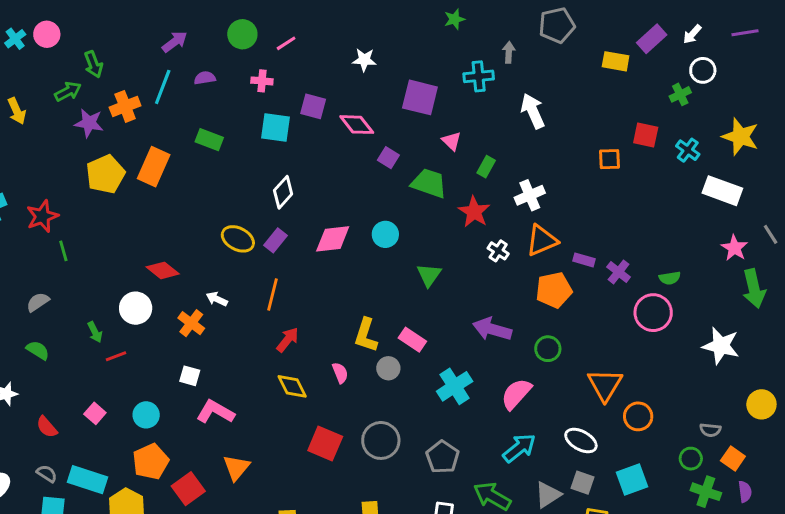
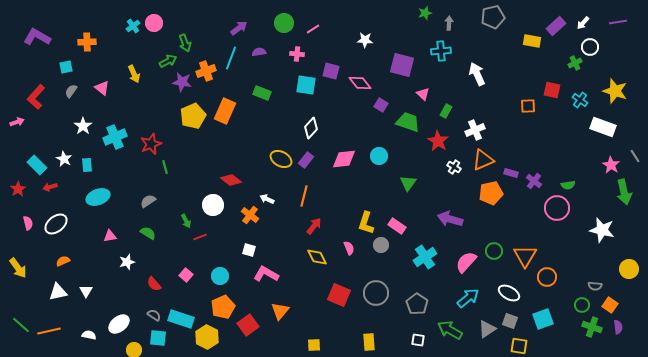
gray arrow: (509, 52) -> (449, 23), moved
green circle: (548, 349) -> (494, 251), moved

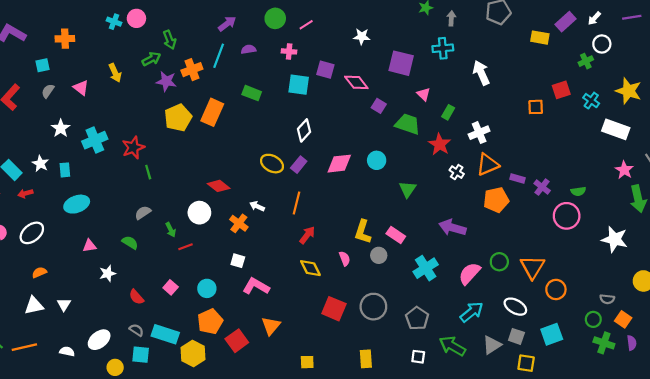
cyan cross: (133, 26) -> (114, 22), turned -32
red square: (552, 90) -> (561, 90), turned -30
gray semicircle: (148, 201) -> (143, 213), moved

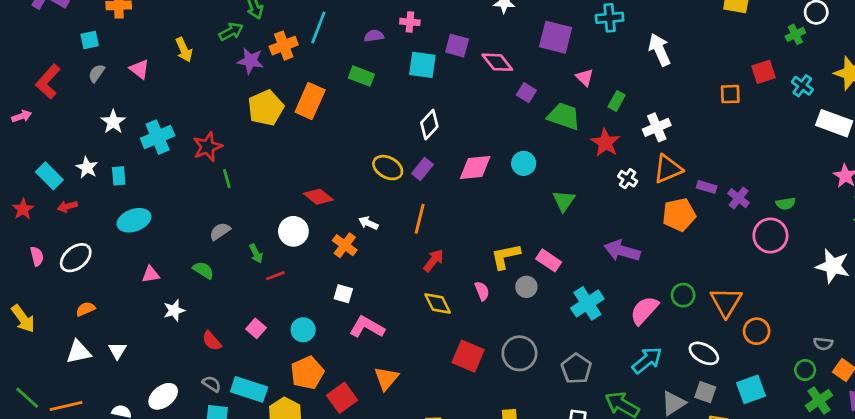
purple semicircle: (249, 49) -> (374, 36), moved
yellow L-shape: (363, 232) -> (506, 256), turned 60
green cross: (604, 343) -> (819, 401), turned 36

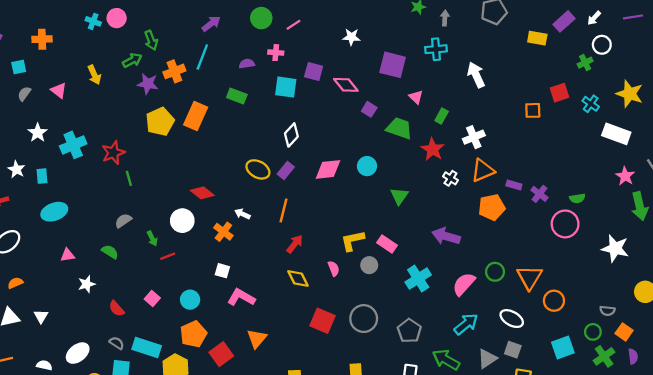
cyan square: (751, 389) -> (563, 347), moved

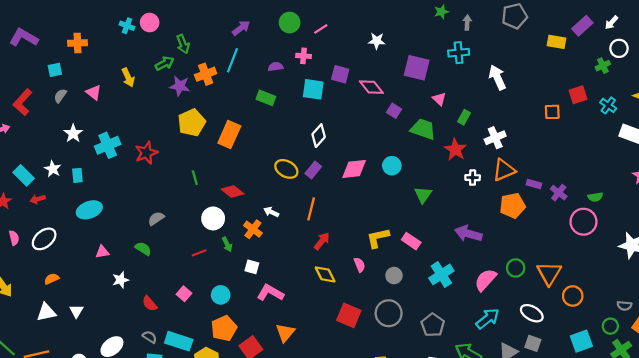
orange rectangle: (196, 116) -> (229, 134), moved
green line: (129, 178) -> (195, 178), moved
white cross: (450, 178) -> (473, 178), turned -32
green arrow: (152, 238) -> (227, 244), moved
gray circle: (369, 265) -> (394, 276), moved

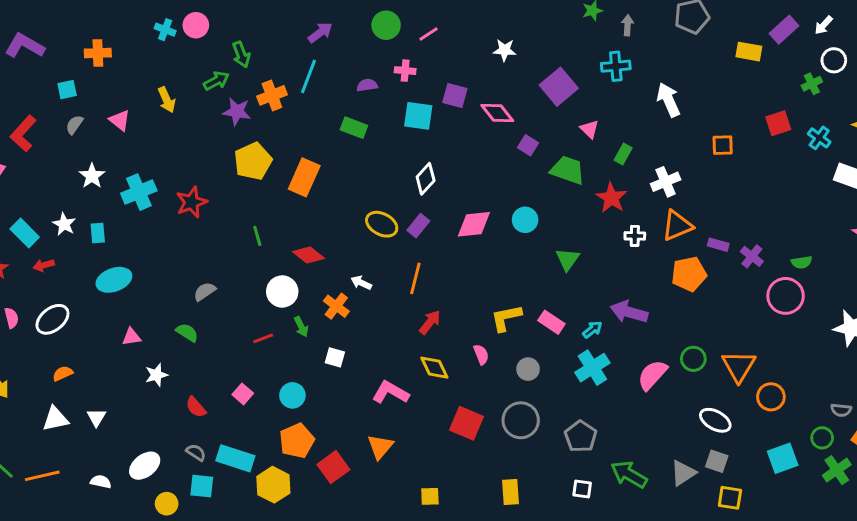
purple square: (417, 68) -> (559, 87), turned 36
orange square: (552, 112) -> (723, 145), moved
pink L-shape: (270, 293) -> (390, 392), moved
cyan arrow: (488, 319) -> (592, 330), moved, size x0.6

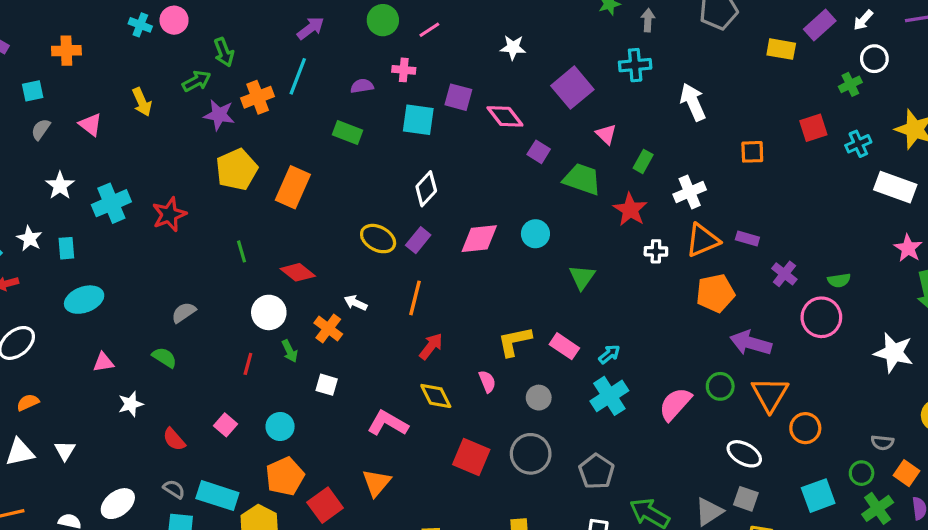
cyan cross: (819, 138) -> (858, 144), turned 30
purple rectangle: (718, 245) -> (747, 239), moved
purple arrow: (629, 312) -> (751, 343), moved
red line: (263, 338) -> (248, 364), turned -54

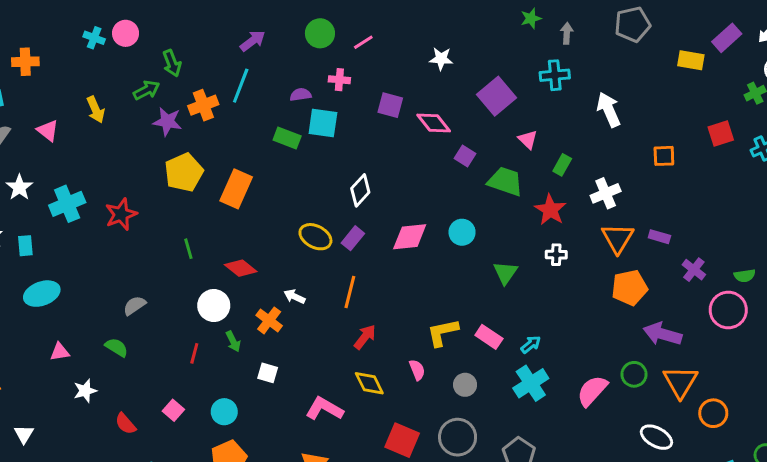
cyan square: (418, 120) -> (323, 123), moved
orange triangle: (703, 240) -> (618, 238), turned -36
white cross: (656, 251) -> (556, 255), moved

